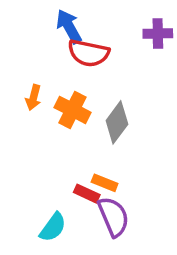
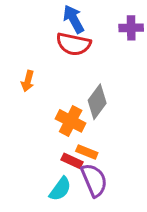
blue arrow: (69, 26) -> (74, 19), moved
orange cross: (72, 110) -> (71, 121), moved
cyan semicircle: (53, 227) -> (60, 189), moved

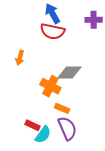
gray diamond: (97, 102) -> (69, 72), turned 55
red rectangle: (72, 161) -> (32, 125), moved

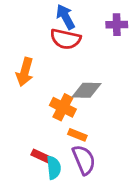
orange arrow: (20, 58) -> (25, 72), size x1.5
cyan semicircle: (43, 135) -> (54, 168), turned -42

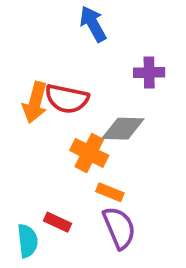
purple cross: (117, 25) -> (149, 73), moved
red semicircle: (66, 39) -> (67, 99), moved
cyan semicircle: (54, 168) -> (28, 241), moved

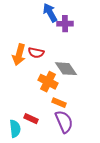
purple cross: (149, 73) -> (65, 24), moved
red semicircle: (67, 99) -> (36, 53), size x0.7
gray diamond: (123, 129) -> (66, 69), turned 55

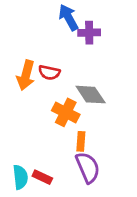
orange rectangle: (59, 103) -> (81, 141), turned 72
red rectangle: (31, 119) -> (42, 177), moved

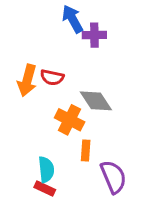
purple semicircle: (88, 167) -> (113, 177), moved
cyan semicircle: (20, 177) -> (46, 169), moved

